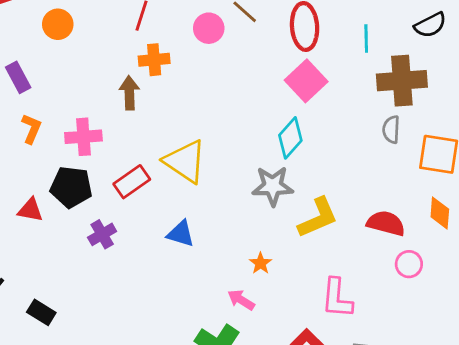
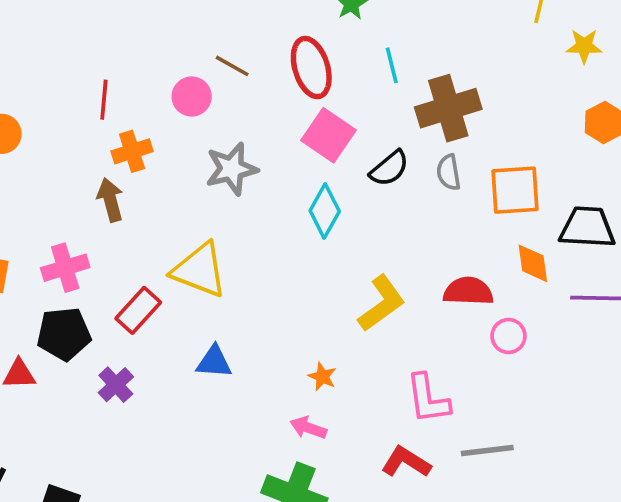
black semicircle: (430, 25) -> (389, 168), moved
gray star: (273, 186) -> (231, 169), moved

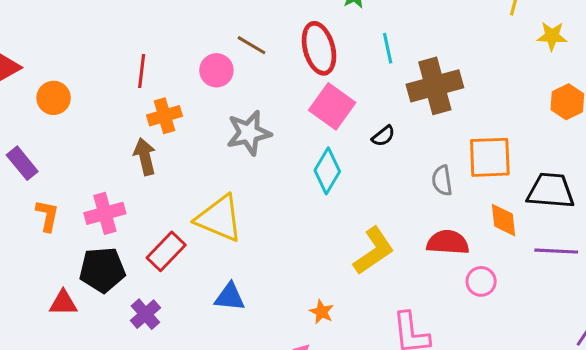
black semicircle: (389, 168) -> (383, 136), size x0.7
gray semicircle: (449, 172) -> (442, 180), moved

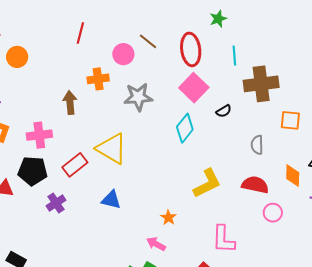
red line: (142, 71) -> (80, 33), moved
orange cross: (164, 116) -> (98, 79), moved
orange square: (490, 157) -> (290, 120), moved, size x0.7

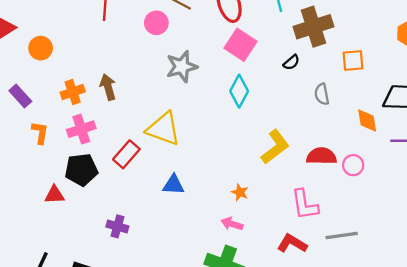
orange cross: (98, 79) -> (73, 92), moved
black semicircle: (224, 111) -> (291, 62), moved
red semicircle: (255, 185) -> (321, 156), moved
purple cross: (56, 203) -> (117, 226), moved, turned -30

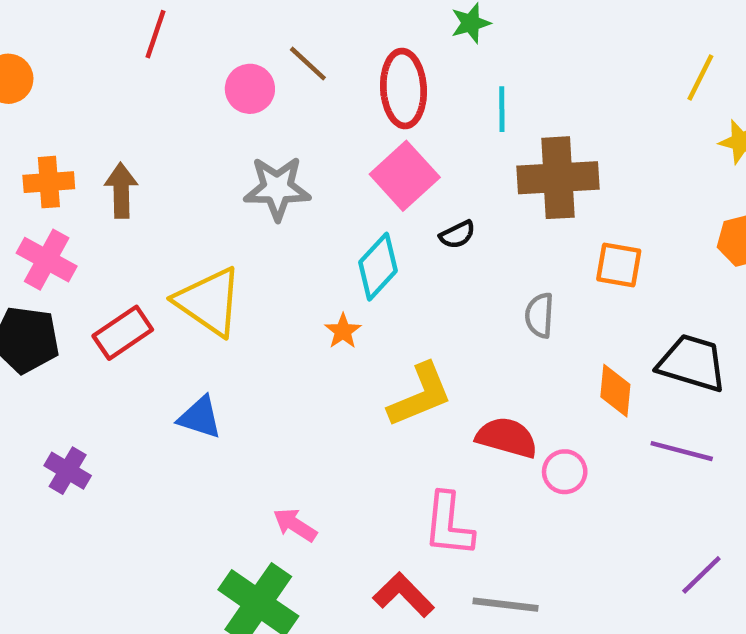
black semicircle: (291, 62) -> (457, 235), moved
pink cross: (81, 129) -> (47, 260), turned 32
orange star: (240, 192) -> (343, 331), moved

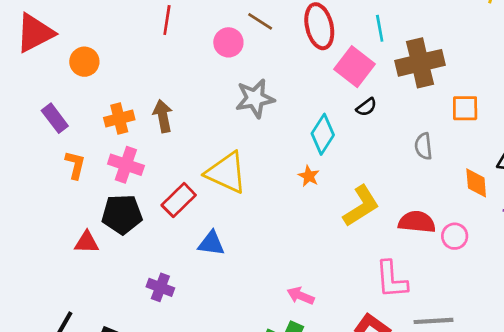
pink square: (405, 176) -> (354, 67), moved
blue triangle: (200, 417) -> (211, 243), moved

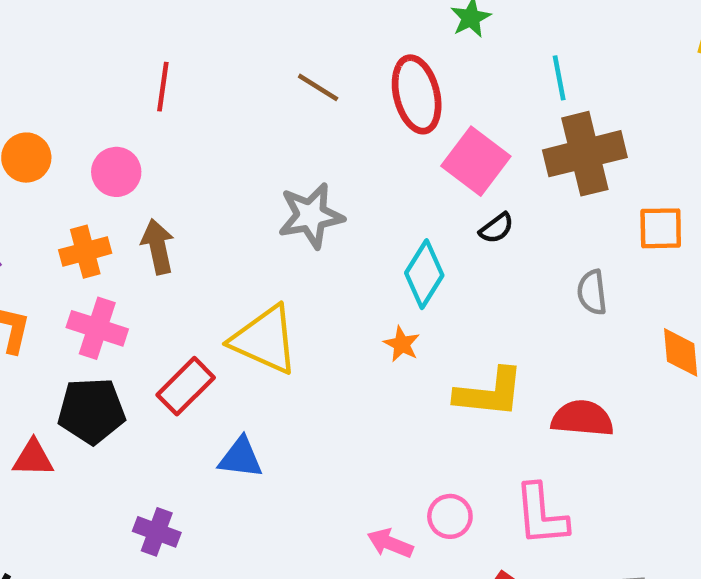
cyan line: (380, 28) -> (559, 78), moved
pink circle: (228, 42) -> (116, 172), moved
yellow L-shape: (361, 206) -> (489, 393), turned 39
pink circle: (455, 236) -> (450, 516), moved

